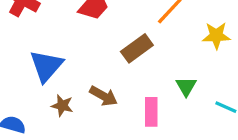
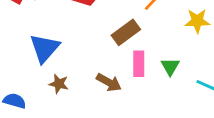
brown arrow: (104, 96) -> (109, 82), moved
pink rectangle: (151, 112) -> (139, 64), moved

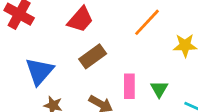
brown rectangle: (126, 32) -> (93, 56), moved

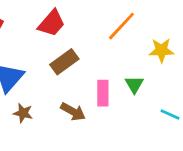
green triangle: (159, 89) -> (134, 85), moved

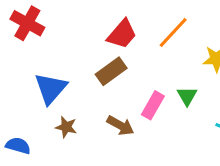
red trapezoid: (52, 23) -> (122, 34), moved
pink rectangle: (103, 93) -> (153, 105), turned 30

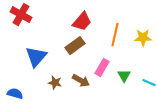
orange line: (173, 33) -> (115, 35), moved, turned -30
green triangle: (187, 96) -> (124, 76), moved
brown star: (66, 127) -> (55, 83), moved

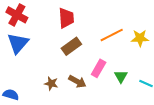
red trapezoid: (82, 22) -> (66, 18), moved, turned -45
orange line: (115, 35) -> (112, 35), turned 50
blue triangle: (36, 57) -> (18, 43), moved

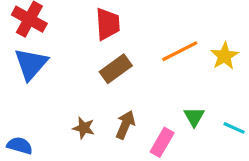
yellow star: (140, 38) -> (224, 56), turned -30
pink rectangle: (99, 68) -> (162, 142), moved
brown arrow: (77, 81) -> (125, 125), turned -96

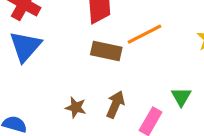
orange line: (180, 51) -> (144, 34), moved
brown rectangle: (116, 69) -> (106, 51), turned 48

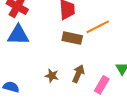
blue triangle: (25, 46) -> (18, 35), turned 50

